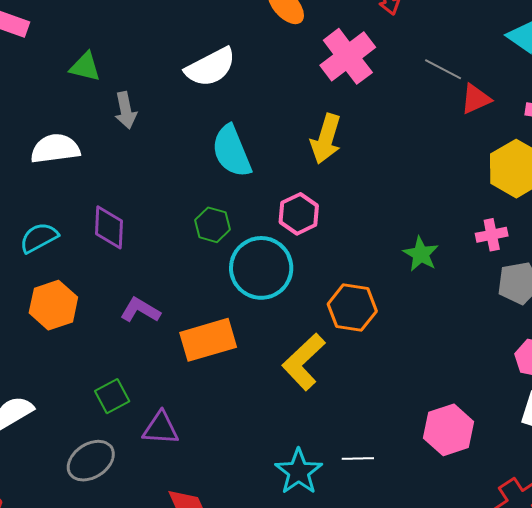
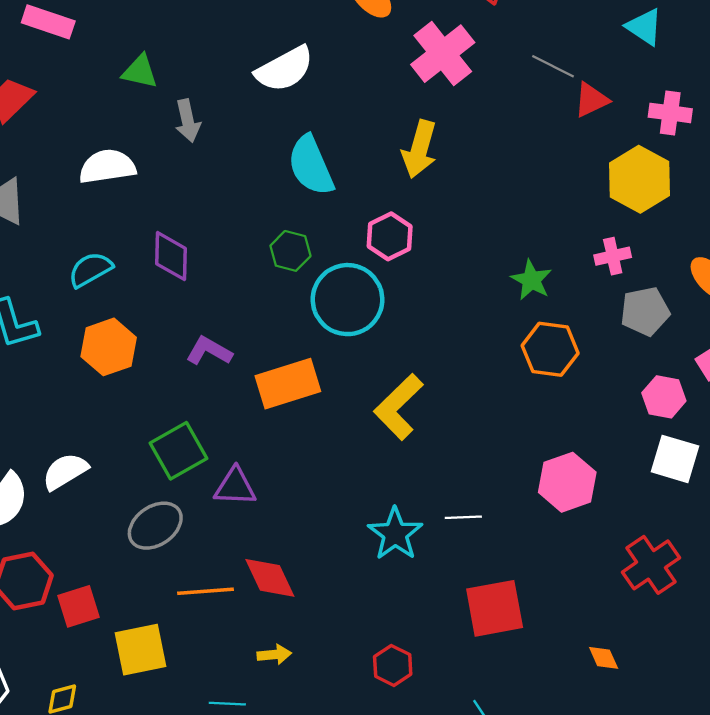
orange hexagon: (352, 308) -> (550, 349), moved
green square: (112, 396) -> (178, 451), size x1.4

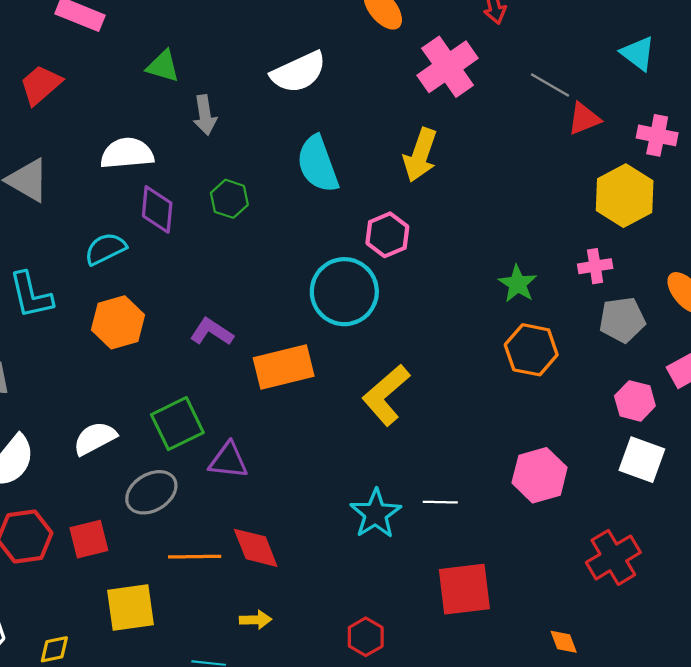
green hexagon: (290, 251) -> (229, 199), moved
purple diamond: (171, 256) -> (157, 209), moved
white semicircle: (65, 471) -> (95, 438), moved
red square: (78, 606) -> (89, 539), moved

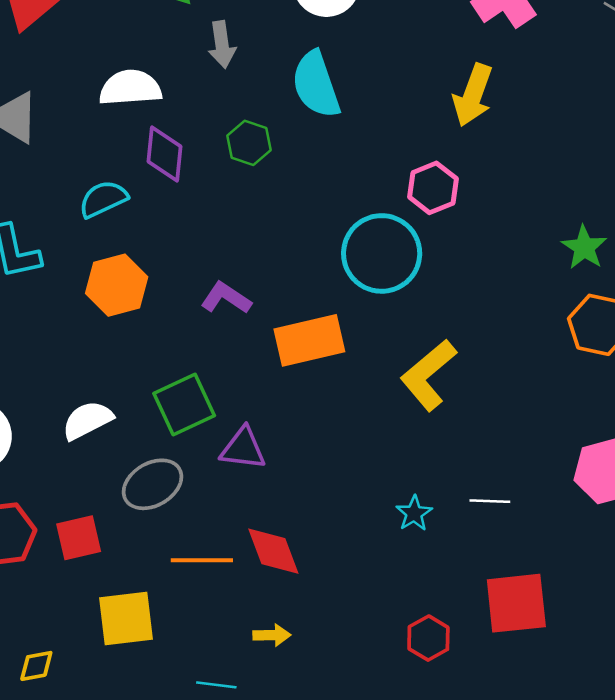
cyan semicircle: (318, 164) -> (316, 85), moved
cyan star: (376, 514) -> (414, 513), size x0.6
red hexagon: (366, 637) -> (428, 638), moved

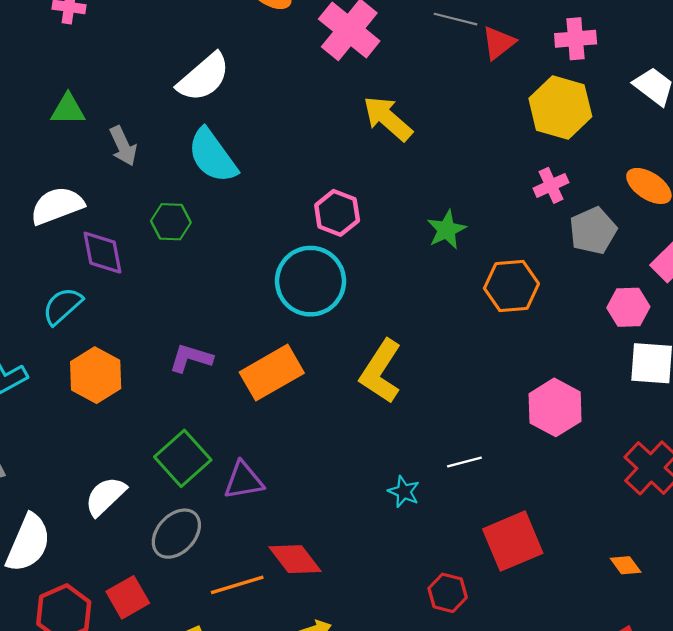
yellow arrow: (473, 95) -> (388, 118), moved, turned 128
green star: (584, 247) -> (447, 230), moved, turned 30

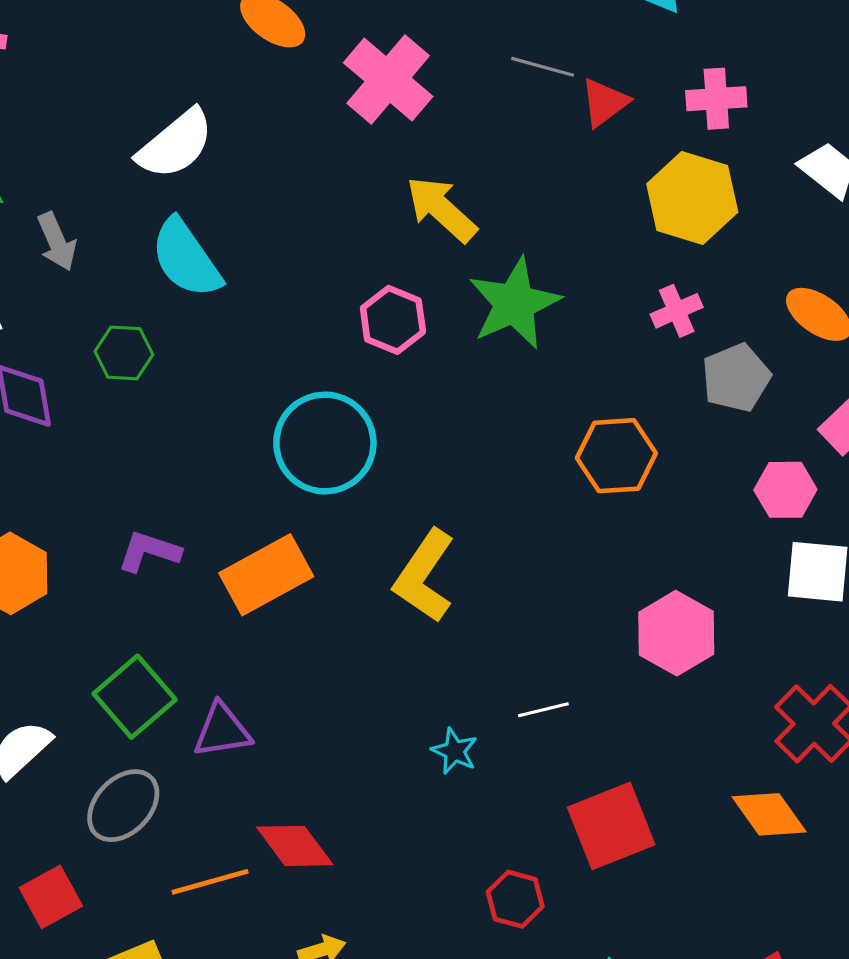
pink hexagon: (337, 213) -> (393, 320), moved
green star: (447, 230) -> (514, 303), moved, size x1.6
orange diamond: (626, 565) -> (769, 814), moved, size x1.6

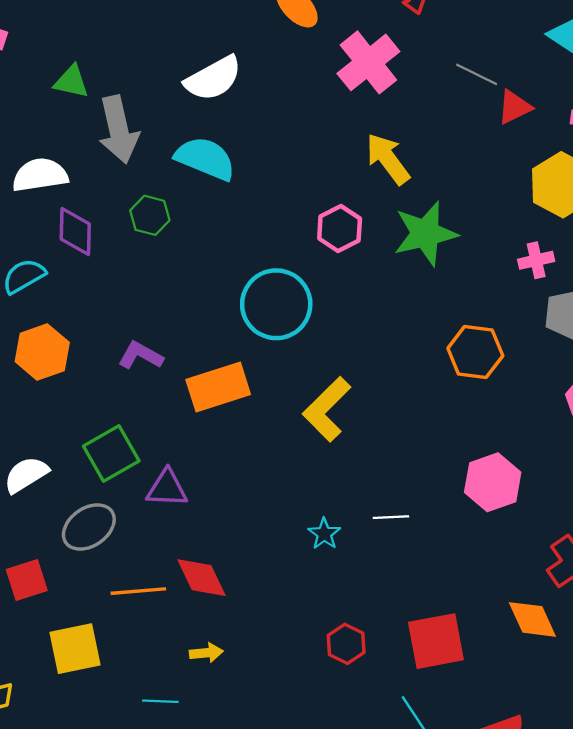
gray arrow: (57, 242) -> (119, 130), size x1.6
cyan semicircle: (186, 258) -> (205, 158), turned 136
red square: (611, 826) -> (436, 641), moved

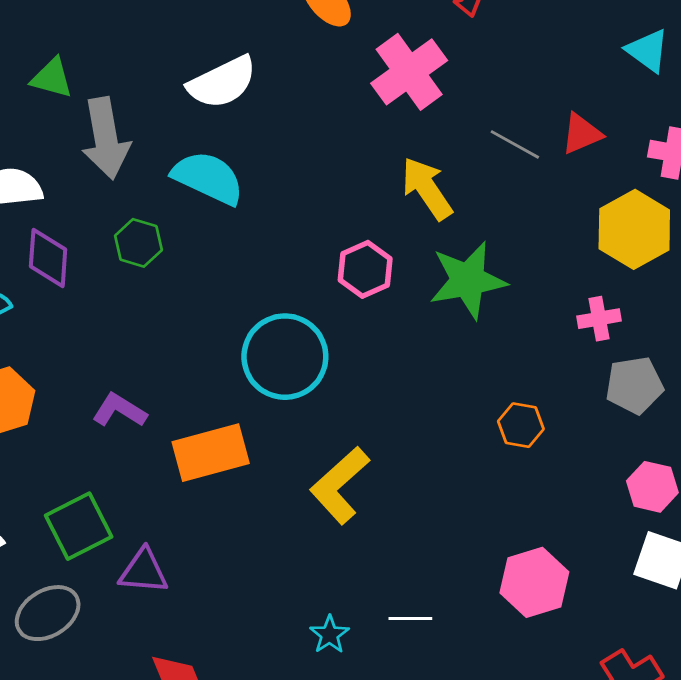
gray line: (477, 74) -> (515, 144), moved
orange hexagon: (475, 352) -> (521, 425), size x0.7

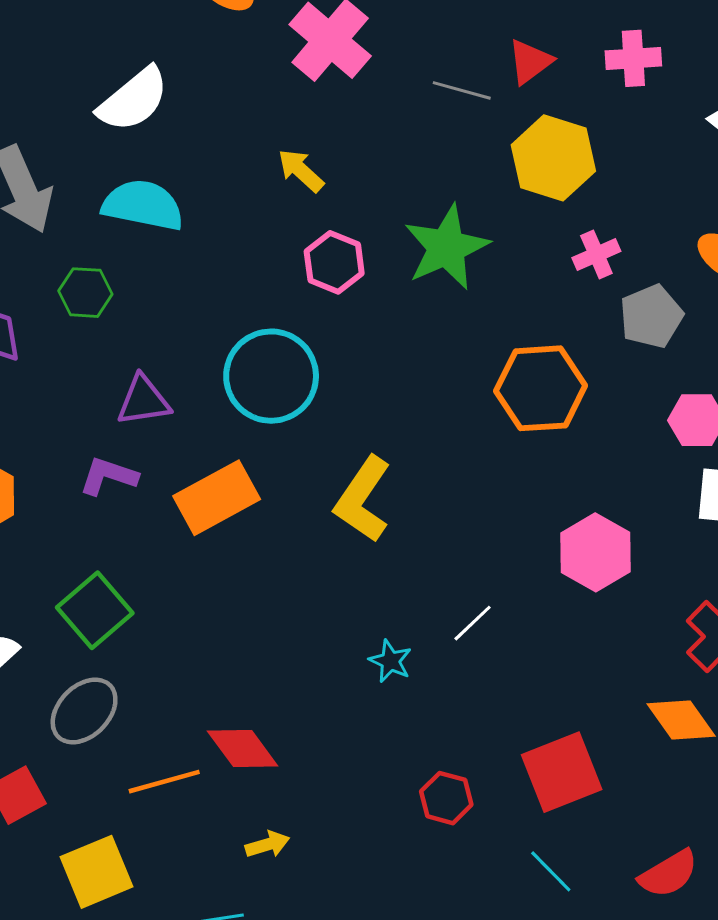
yellow arrow: (427, 188) -> (301, 171), moved, size x0.7
yellow hexagon: (634, 229) -> (553, 158), moved
orange hexagon: (521, 425) -> (541, 388), size x1.8
purple triangle: (144, 571) -> (143, 401), moved
white line: (410, 618) -> (473, 623), turned -30

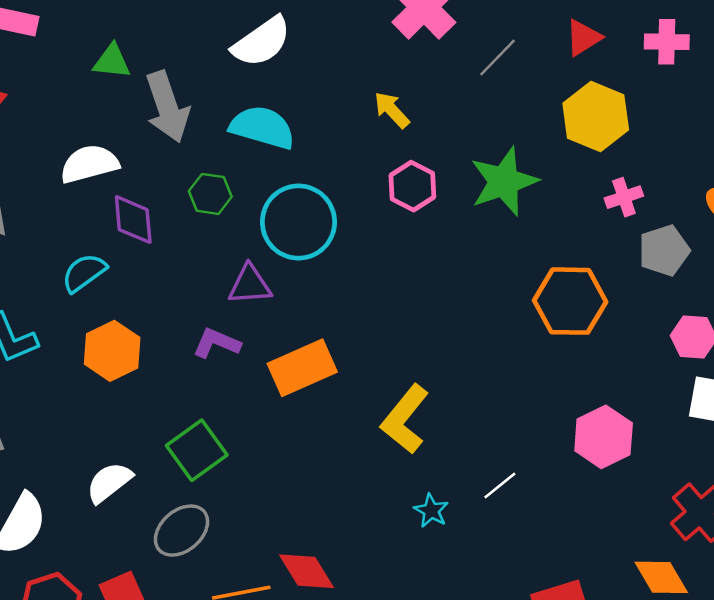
gray line: (462, 90) -> (498, 58), moved, turned -66
cyan circle: (271, 376) -> (298, 222), moved
yellow L-shape: (363, 499) -> (405, 419), moved

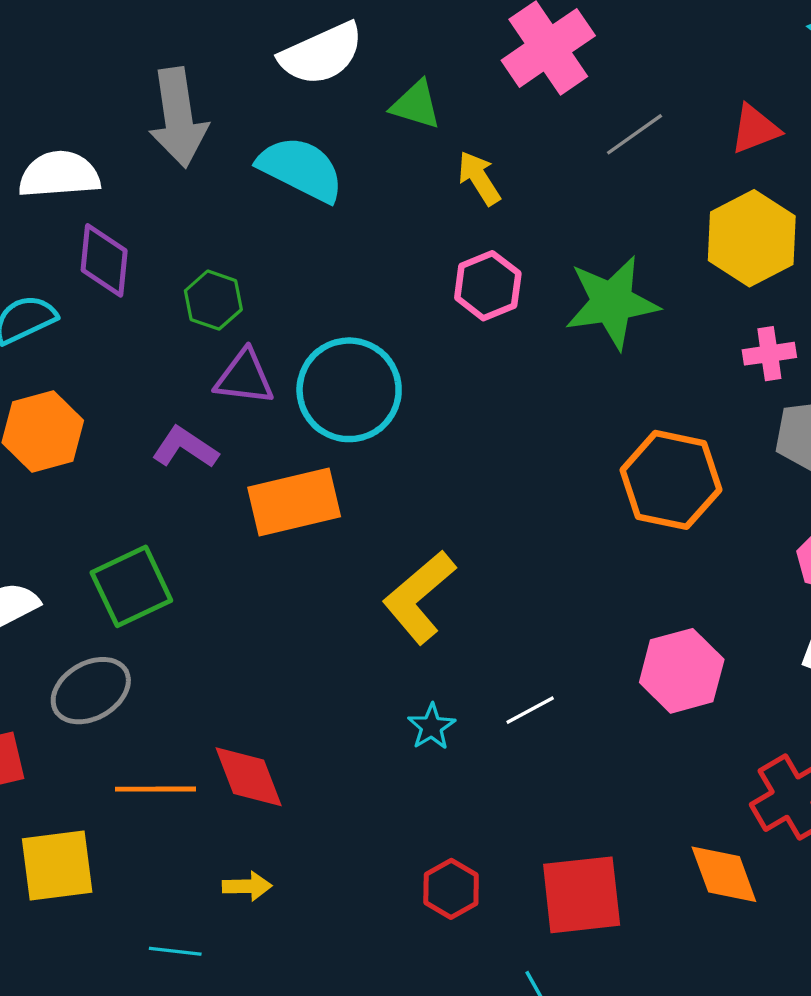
green triangle: (112, 61) -> (416, 105), moved
green hexagon: (210, 194) -> (213, 300), moved
cyan circle: (298, 222) -> (349, 390), moved

